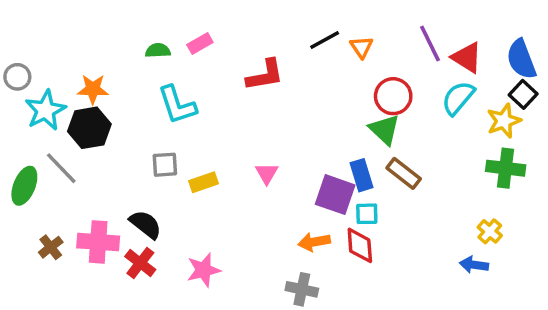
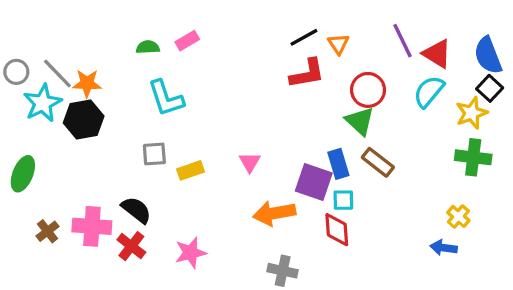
red L-shape: (265, 75) -> (307, 74), moved
gray line: (61, 168) -> (57, 74), moved
orange arrow: (314, 242) -> (274, 213), moved, size x1.4

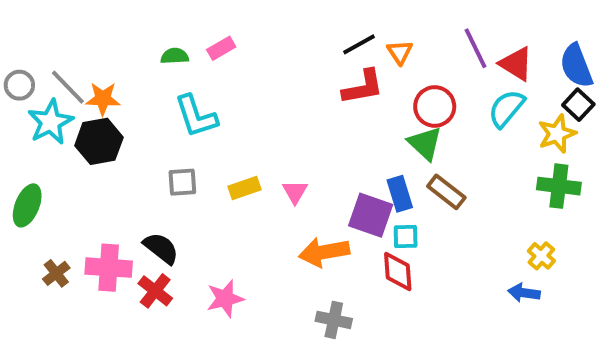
yellow rectangle: (191, 170) -> (244, 188), moved

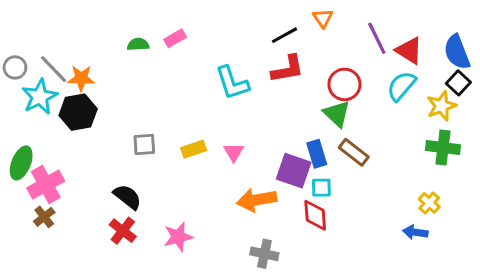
orange triangle: (400, 52) -> (323, 18), moved
cyan L-shape: (196, 116) -> (232, 83), moved
pink cross: (109, 268) -> (46, 185), moved, turned -33

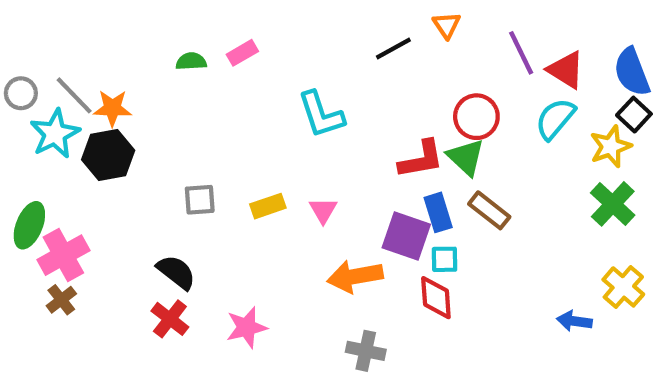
red L-shape: (287, 69) -> (421, 159), moved
green cross: (443, 148) -> (613, 204), turned 36
yellow cross: (429, 203) -> (623, 287), moved, size x1.4

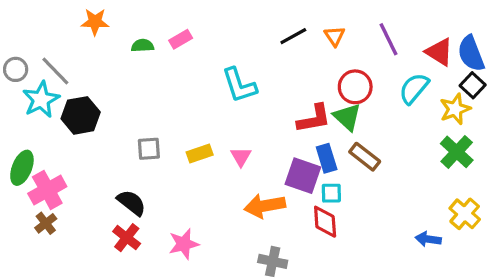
orange triangle: (447, 25) -> (335, 36), moved
red triangle: (566, 70) -> (439, 52), moved
orange star: (112, 108) -> (95, 22), moved

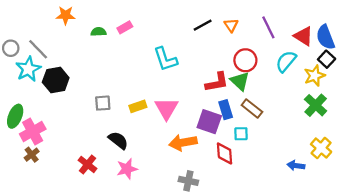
pink triangle: (241, 157) -> (166, 109), size x1.6
cyan square: (331, 193) -> (241, 134), moved
black semicircle: (131, 203) -> (118, 140), moved

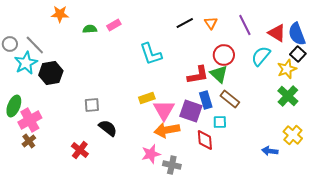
gray square: (103, 103) -> (92, 105), moved
yellow rectangle: (138, 106) -> (147, 98), moved
pink triangle: (166, 109) -> (164, 110), moved
pink star: (127, 169) -> (151, 154), moved

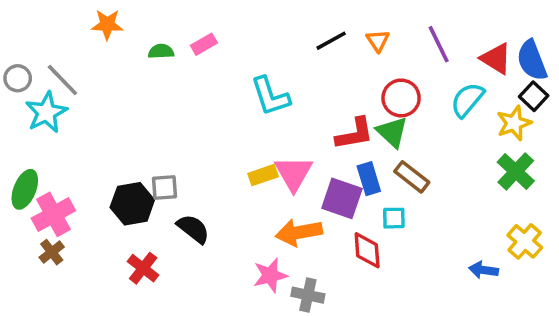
black hexagon: (51, 73) -> (132, 204), moved
pink triangle: (164, 110) -> (294, 173), moved

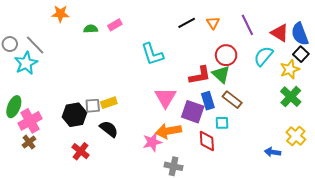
yellow rectangle: (263, 175) -> (109, 103), moved
pink star: (270, 275) -> (152, 142), moved

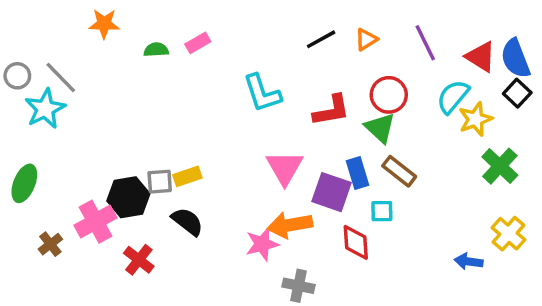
orange triangle: (213, 23) -> (366, 39), turned 32
yellow star: (290, 69) -> (476, 119), moved
red L-shape: (200, 75) -> (331, 110), moved
pink cross: (30, 121) -> (95, 222), moved

